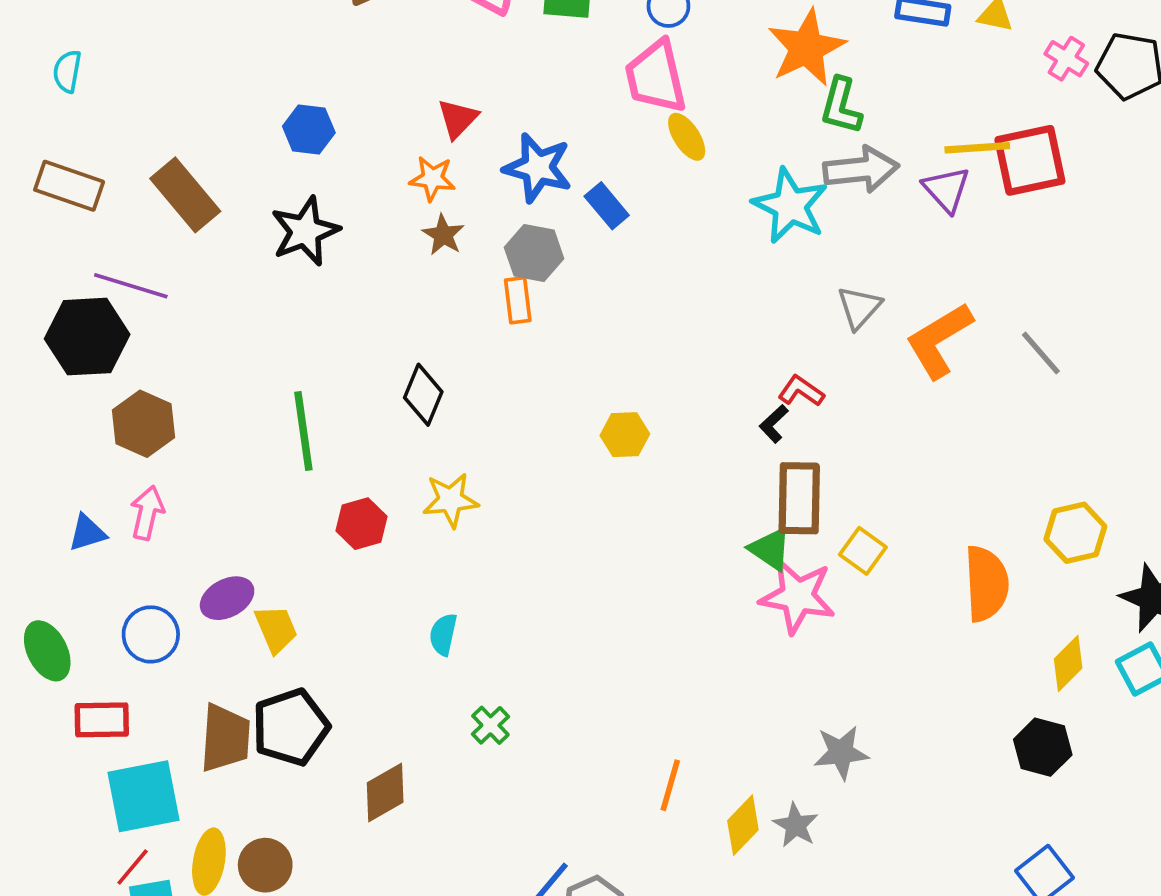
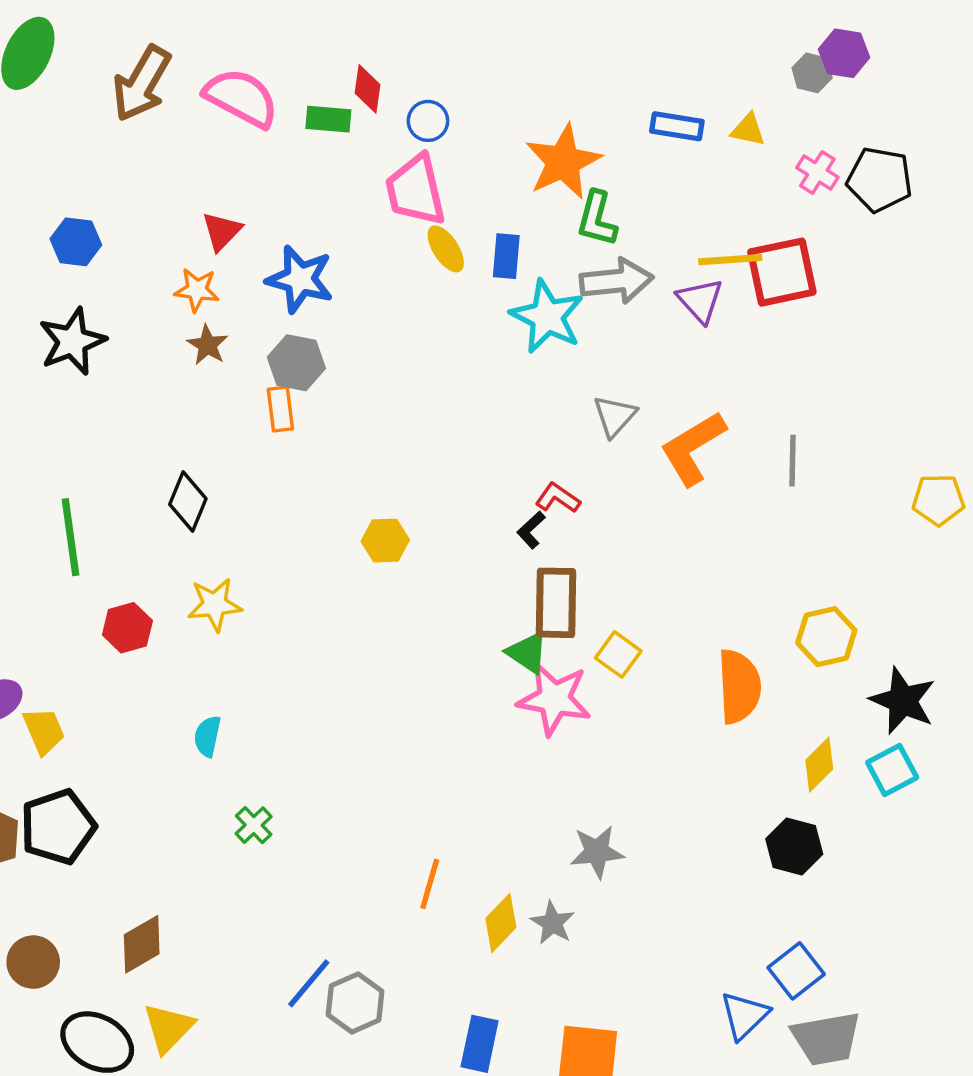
blue rectangle: (607, 206) -> (506, 256), moved, turned 45
gray line: (1041, 353) -> (793, 461), turned 42
brown diamond: (385, 793) -> (142, 944), moved

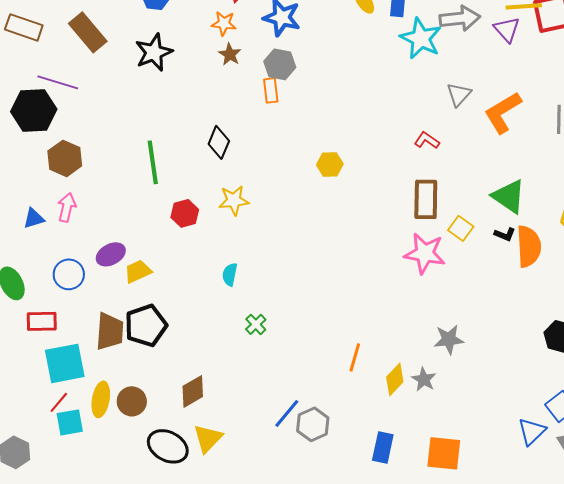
black L-shape: (531, 530) -> (505, 234), moved, turned -115
green triangle: (528, 653) -> (509, 196), moved, size x1.4
yellow trapezoid: (44, 731) -> (138, 271), turned -92

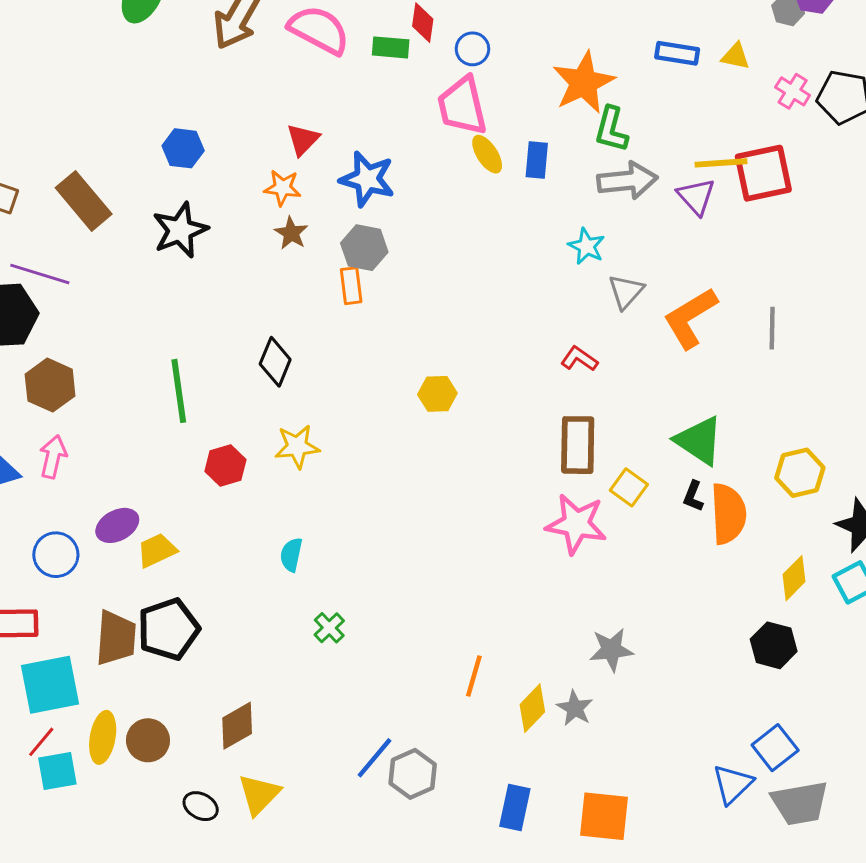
cyan star: (421, 38) -> (586, 246), moved, size x0.6
black L-shape: (505, 234) -> (693, 496), turned 90
black ellipse: (168, 446) -> (201, 806), size x0.6

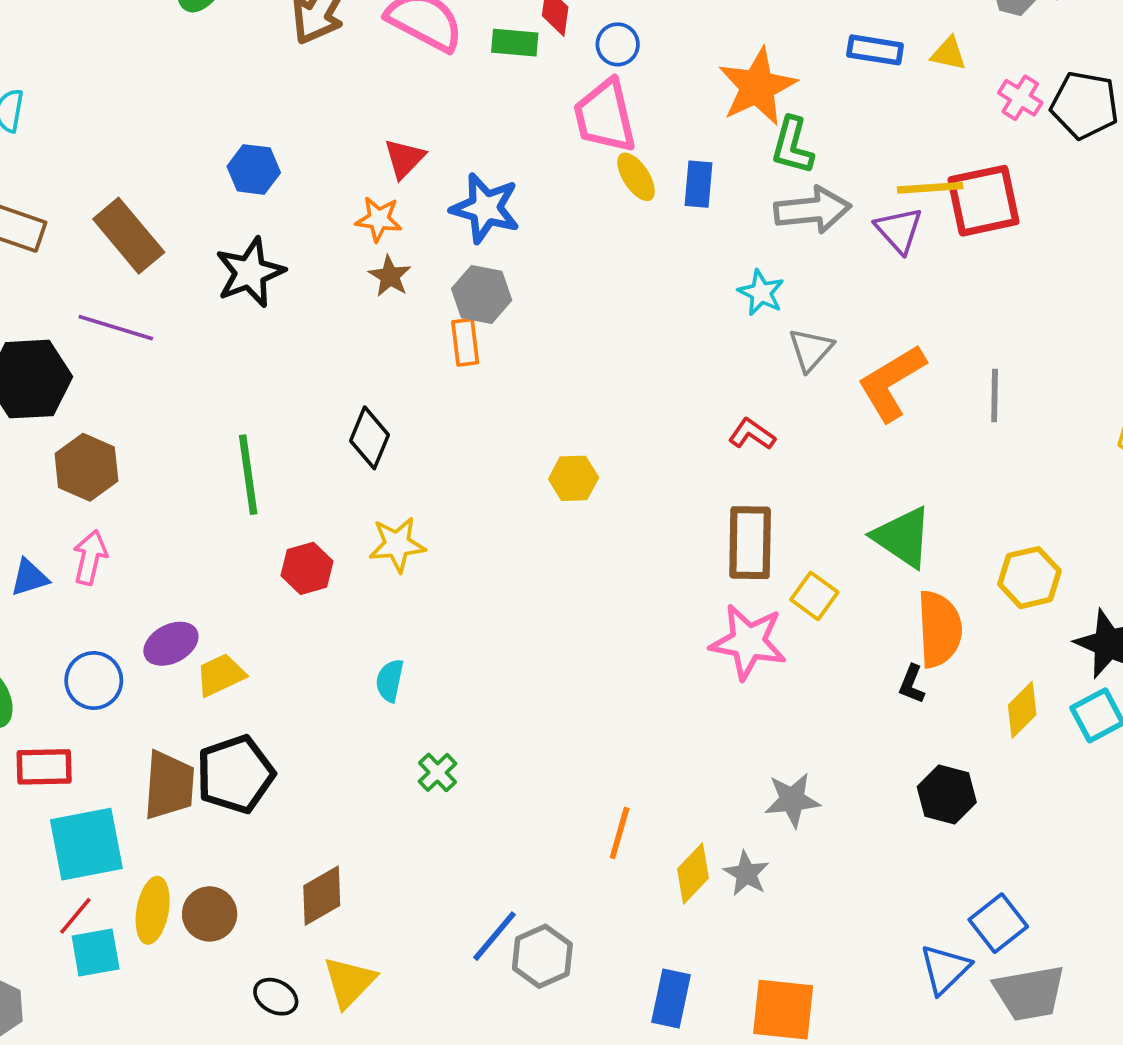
purple line: (40, 274) -> (116, 328), moved
black L-shape: (693, 496) -> (912, 684), moved
black hexagon: (774, 645) -> (947, 794), moved

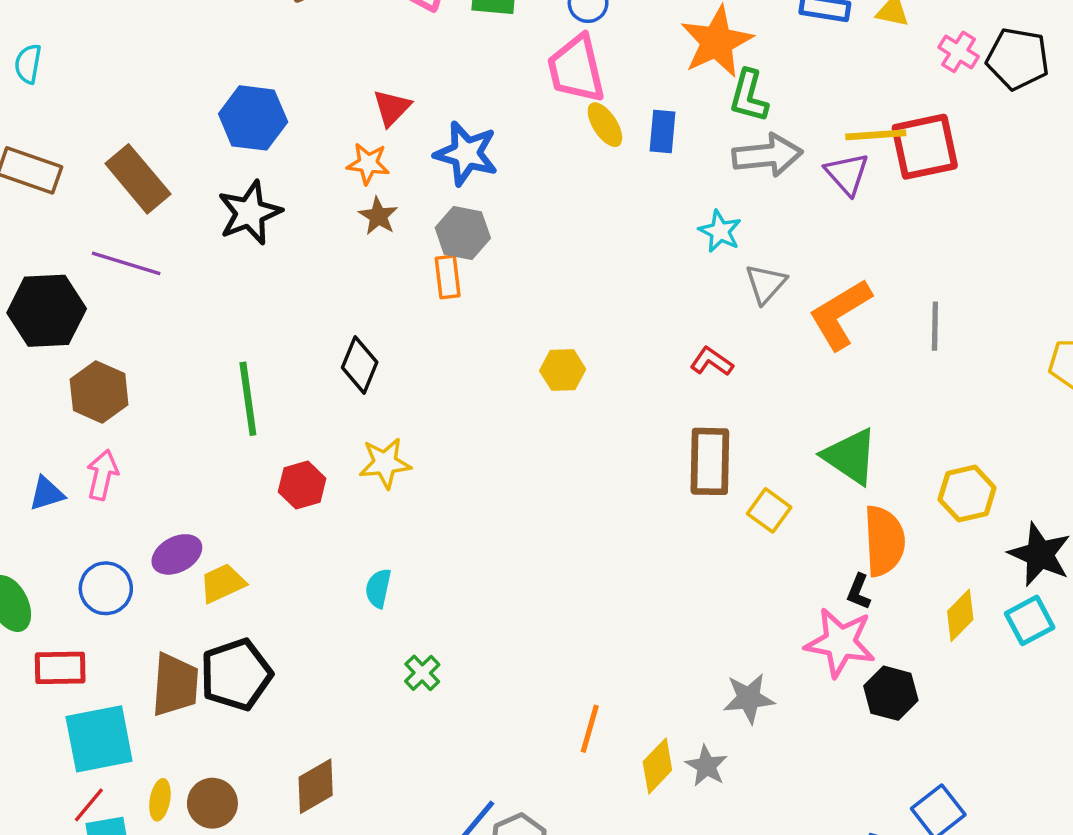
blue hexagon: (254, 169) -> (253, 118), size x1.4
yellow hexagon: (574, 478) -> (563, 370), moved
pink star: (748, 642) -> (840, 642), moved
yellow ellipse: (153, 910) -> (160, 800), size x0.7

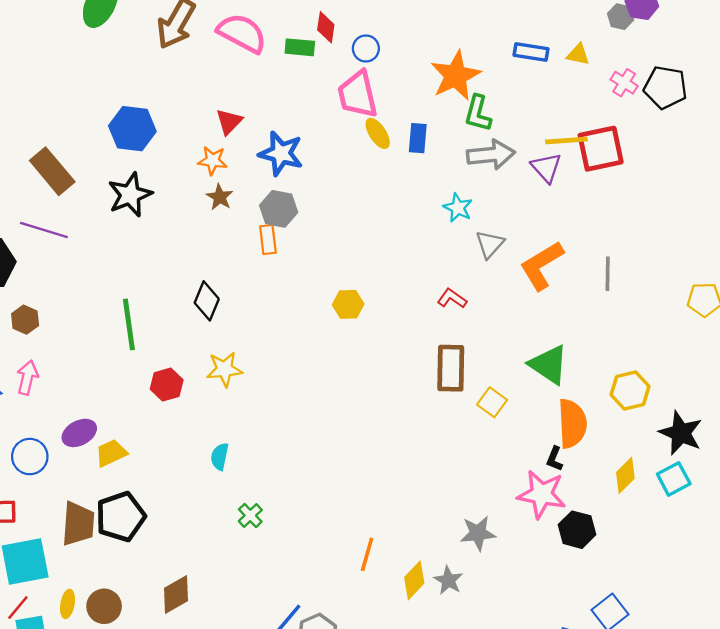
brown hexagon: (99, 392) -> (25, 320), size x0.7

